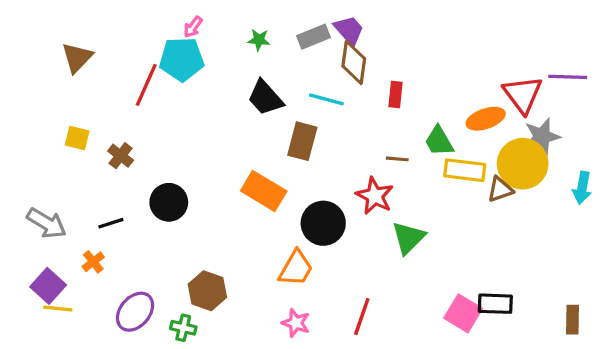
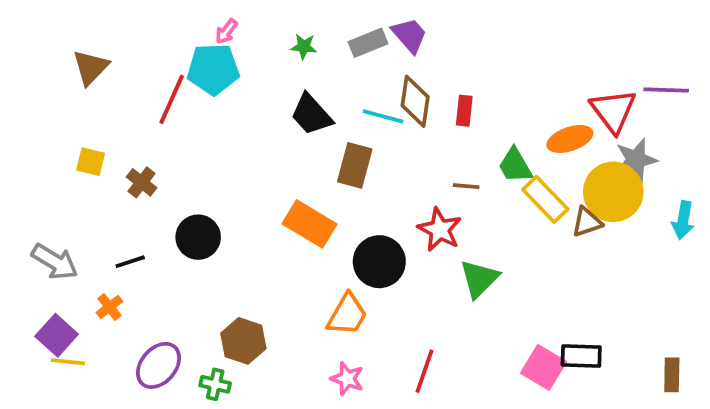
brown diamond: (354, 62) -> (415, 101), moved
yellow rectangle: (465, 170) -> (545, 199), turned 39

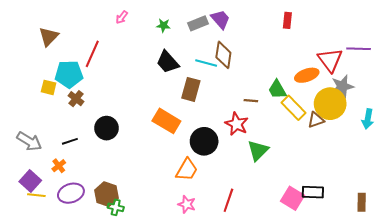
cyan pentagon: (213, 69) -> (69, 74), moved
red rectangle: (464, 111) -> (287, 20), moved
brown hexagon: (243, 341) -> (106, 194), moved
purple ellipse: (159, 365) -> (71, 193), moved, turned 30

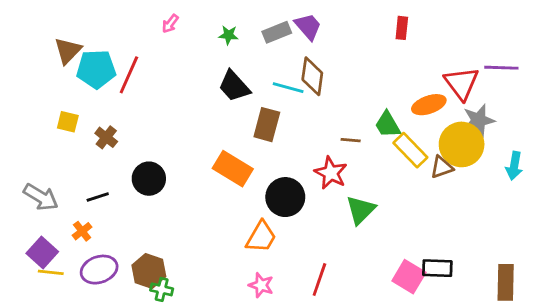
cyan pentagon: (69, 74) -> (96, 69), moved
brown rectangle: (362, 202) -> (506, 282), size x1.4

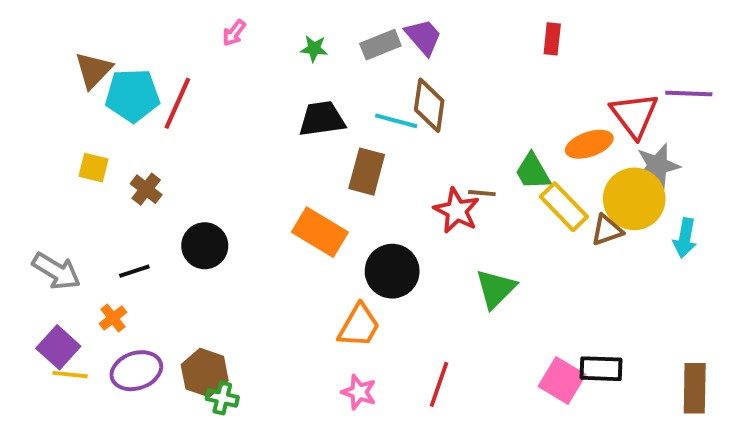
black trapezoid: (234, 86) -> (322, 119), turned 124
cyan arrow: (514, 166) -> (685, 238), moved
red star: (331, 173) -> (457, 211), moved

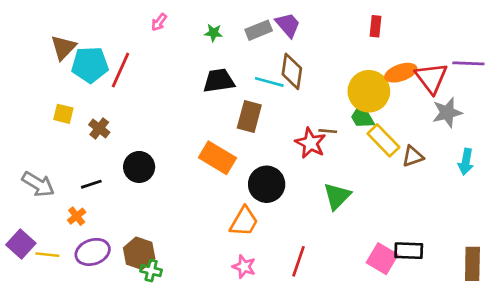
orange ellipse: (589, 144) -> (401, 73), moved
yellow circle: (634, 199) -> (369, 91), moved
purple square: (58, 347) -> (21, 244), moved

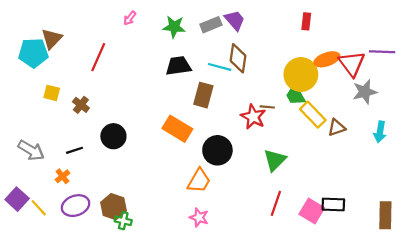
green star: (213, 33) -> (174, 27), size x1.5
cyan pentagon: (90, 65) -> (33, 53), moved
yellow line: (47, 255) -> (39, 208), turned 42
red line: (298, 261) -> (276, 203), moved

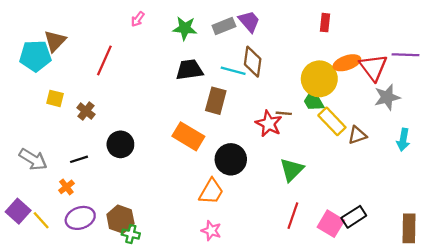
black rectangle: (333, 204) -> (354, 217), turned -35

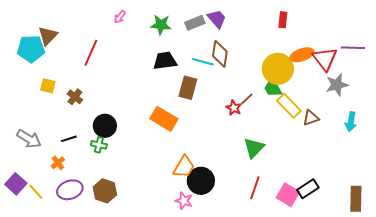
brown line: (284, 113) -> (247, 99), turned -48
red star: (269, 124) -> (234, 108), size x0.7
black circle: (231, 159) -> (201, 181), moved
green cross: (131, 234) -> (99, 145), moved

